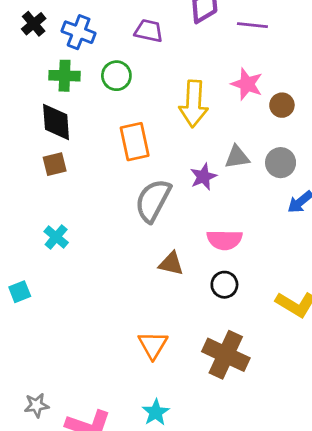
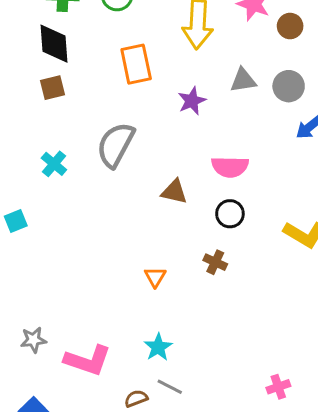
purple star: (203, 177) -> (192, 101), moved
gray semicircle: (153, 201) -> (116, 145), moved
orange triangle: (153, 345) -> (155, 277), size x0.7
brown cross: (226, 355) -> (215, 262), moved, size x0.5

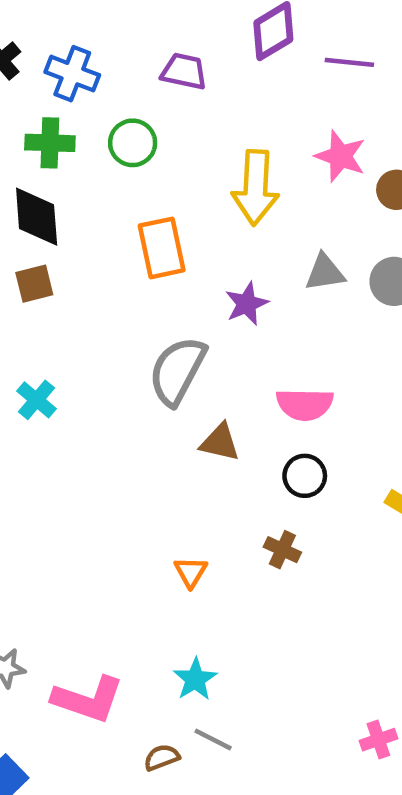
gray semicircle: (116, 145) -> (177, 371), moved

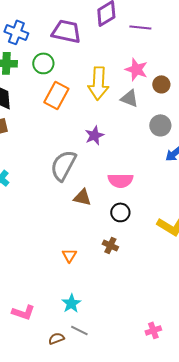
purple trapezoid: (184, 71) -> (66, 31), size x1.4
orange rectangle: (162, 248) -> (56, 95), moved, turned 40
gray triangle: (325, 272) -> (129, 98), moved, turned 30
pink L-shape: (88, 699) -> (23, 312), size x0.7

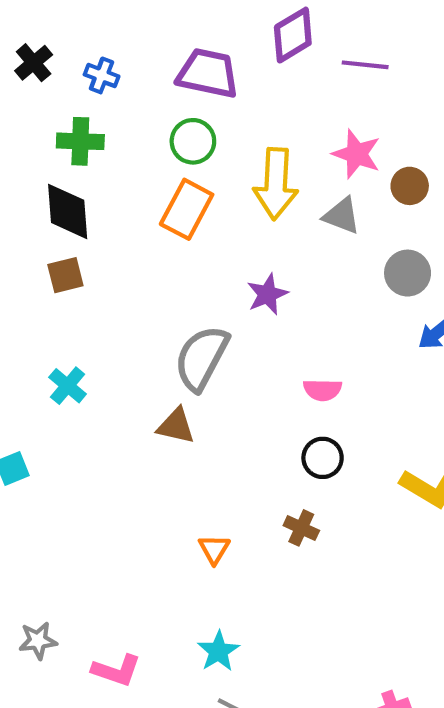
blue cross: (16, 32) -> (102, 75), size x0.7
green circle: (43, 63) -> (193, 141), moved
pink semicircle: (120, 180) -> (323, 390), size x0.7
brown triangle: (82, 197) -> (176, 426), moved

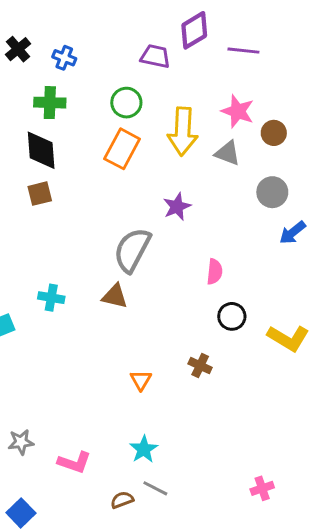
purple trapezoid: (208, 73) -> (155, 56), moved, size x0.7
cyan cross: (68, 386) -> (51, 298), moved, turned -30
pink semicircle: (323, 390) -> (215, 272), turned -85
black circle: (323, 458) -> (232, 316), moved

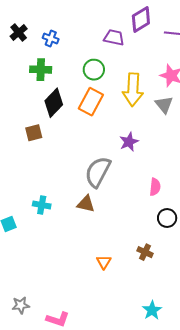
black diamond: (41, 150) -> (54, 103), moved, turned 48
gray triangle: (228, 153) -> (164, 105), turned 30
cyan star: (144, 449) -> (152, 310), moved

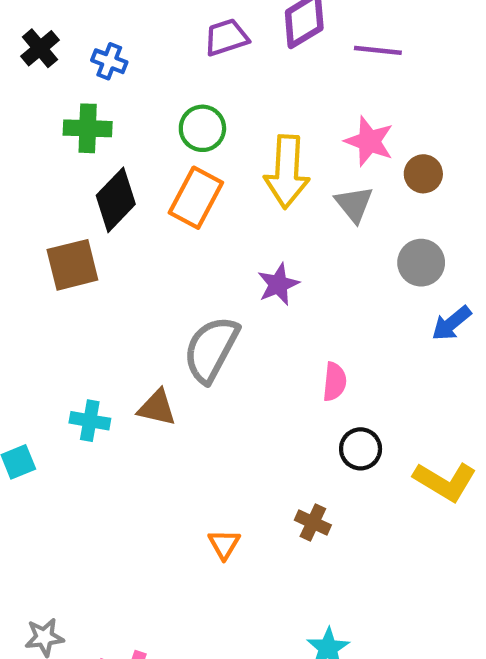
purple trapezoid: (114, 37) -> (226, 37), moved, turned -30
brown square: (34, 133) -> (72, 265), size x1.4
brown triangle: (86, 204) -> (157, 408), moved

